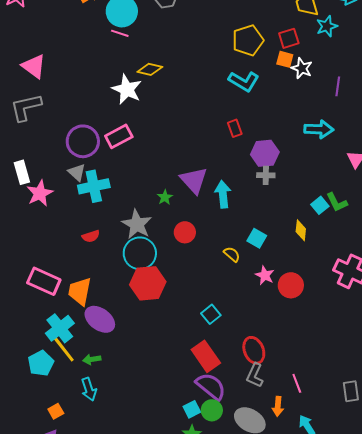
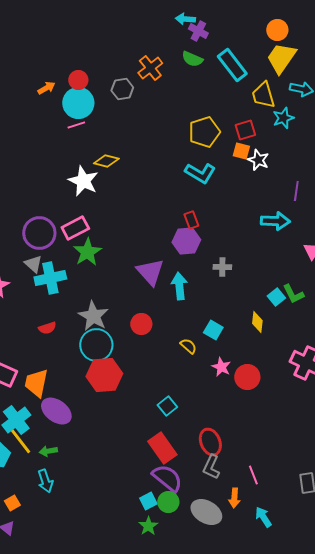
pink line: (120, 33) -> (76, 125), turned -36
purple line: (338, 86) -> (296, 191), moved
purple hexagon: (265, 153) -> (186, 241), moved
green star: (165, 197) -> (87, 252), moved, size x1.8

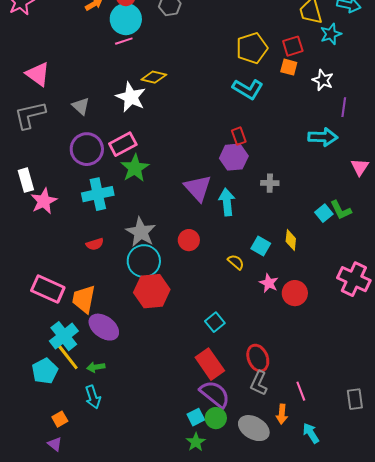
white star: (258, 160) -> (323, 80), moved
gray triangle: (33, 264) -> (81, 106), moved
yellow diamond: (257, 322) -> (291, 240), moved

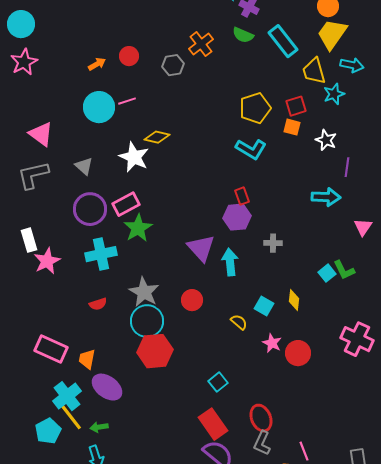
cyan circle: (126, 19) -> (99, 107), moved
orange trapezoid: (84, 299) -> (87, 359), size x0.7

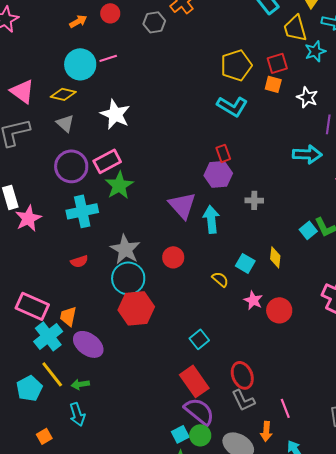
yellow diamond: (157, 137) -> (63, 94), moved
cyan cross: (67, 396) -> (48, 336), moved
gray L-shape: (262, 443) -> (243, 400), turned -50

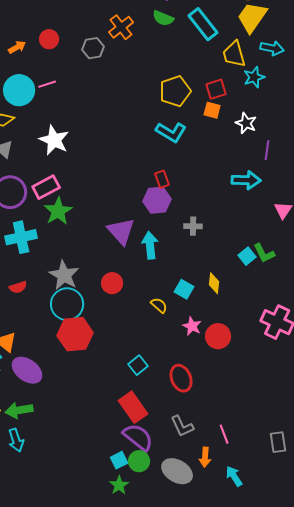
red ellipse: (242, 375) -> (181, 378), moved
green arrow: (80, 384) -> (19, 410), size x1.5

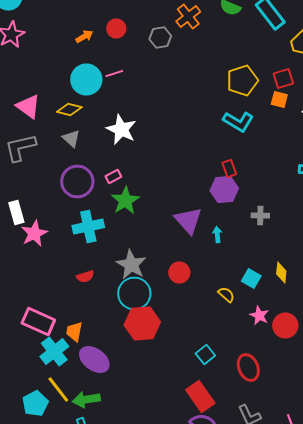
pink rectangle: (46, 187) -> (113, 176), size x0.6
cyan arrow: (150, 245) -> (217, 234), size x0.6

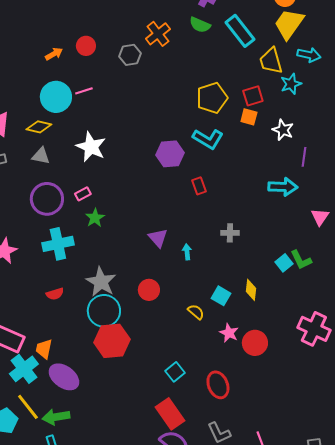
gray triangle: (71, 138) -> (41, 156), turned -30
purple hexagon: (224, 190) -> (170, 154), moved
green star: (125, 200) -> (95, 218), size x0.7
purple triangle: (188, 220) -> (158, 238), size x0.7

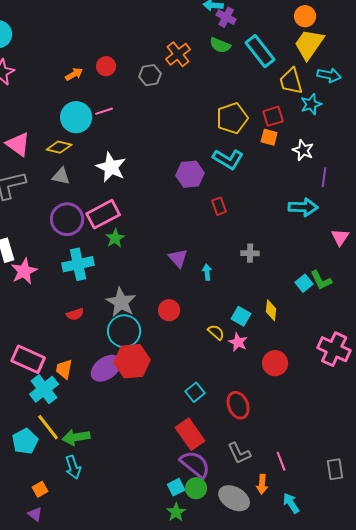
pink rectangle: (83, 194) -> (103, 214), size x2.0
pink star: (229, 333) -> (238, 342), moved
purple ellipse: (64, 377) -> (106, 368), moved, turned -72

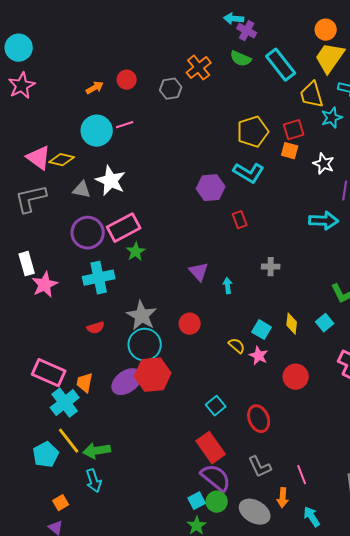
yellow diamond: (59, 147) -> (62, 160), moved
white star: (111, 167) -> (111, 181), moved
cyan square: (304, 283) -> (325, 323), moved

